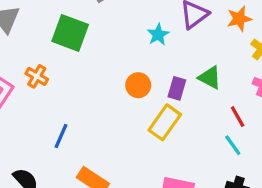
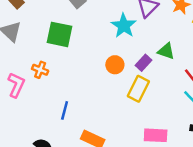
cyan star: (158, 35) -> (124, 26), size x1.5
purple rectangle: (177, 88) -> (143, 63), turned 35

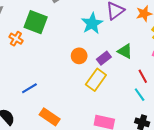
orange cross: (40, 70) -> (16, 39), moved
blue line: (65, 110) -> (29, 88), turned 35

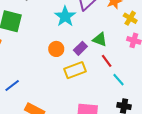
red line: (143, 76) -> (107, 61), moved
yellow rectangle: (96, 80) -> (75, 70), turned 40

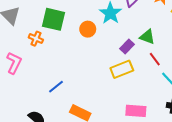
orange circle: (56, 49) -> (88, 29), moved

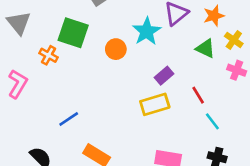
green triangle: (147, 37) -> (205, 49), moved

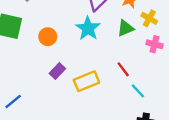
cyan star: (147, 31) -> (88, 28), moved
green triangle: (205, 49) -> (125, 28), turned -42
purple rectangle: (164, 76) -> (57, 71), moved

